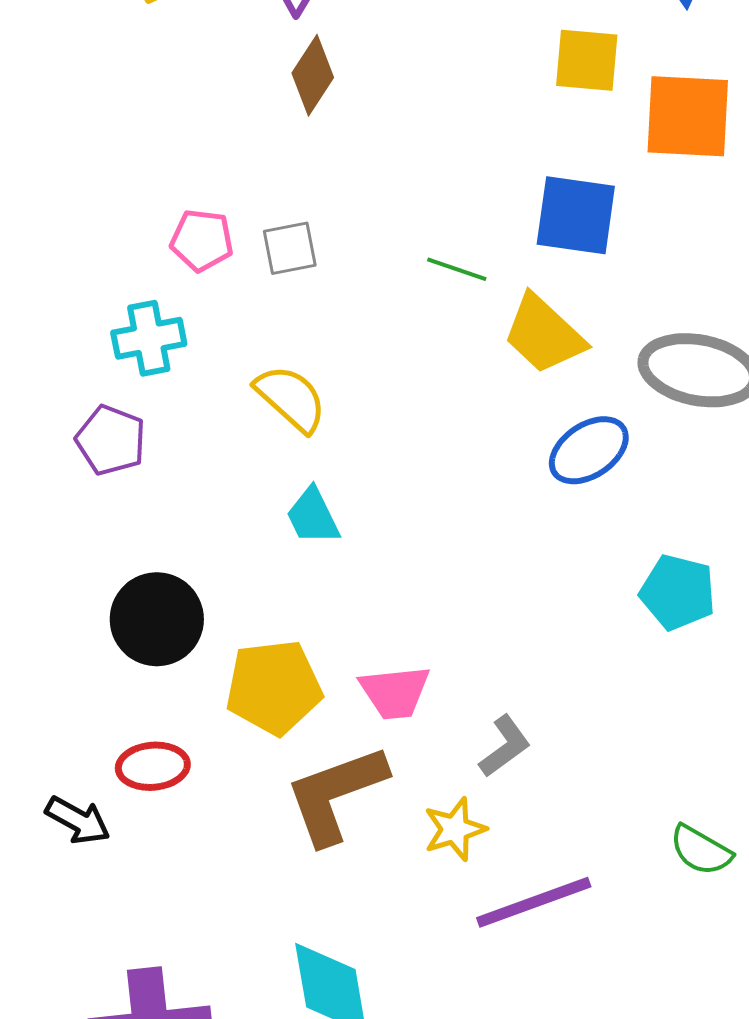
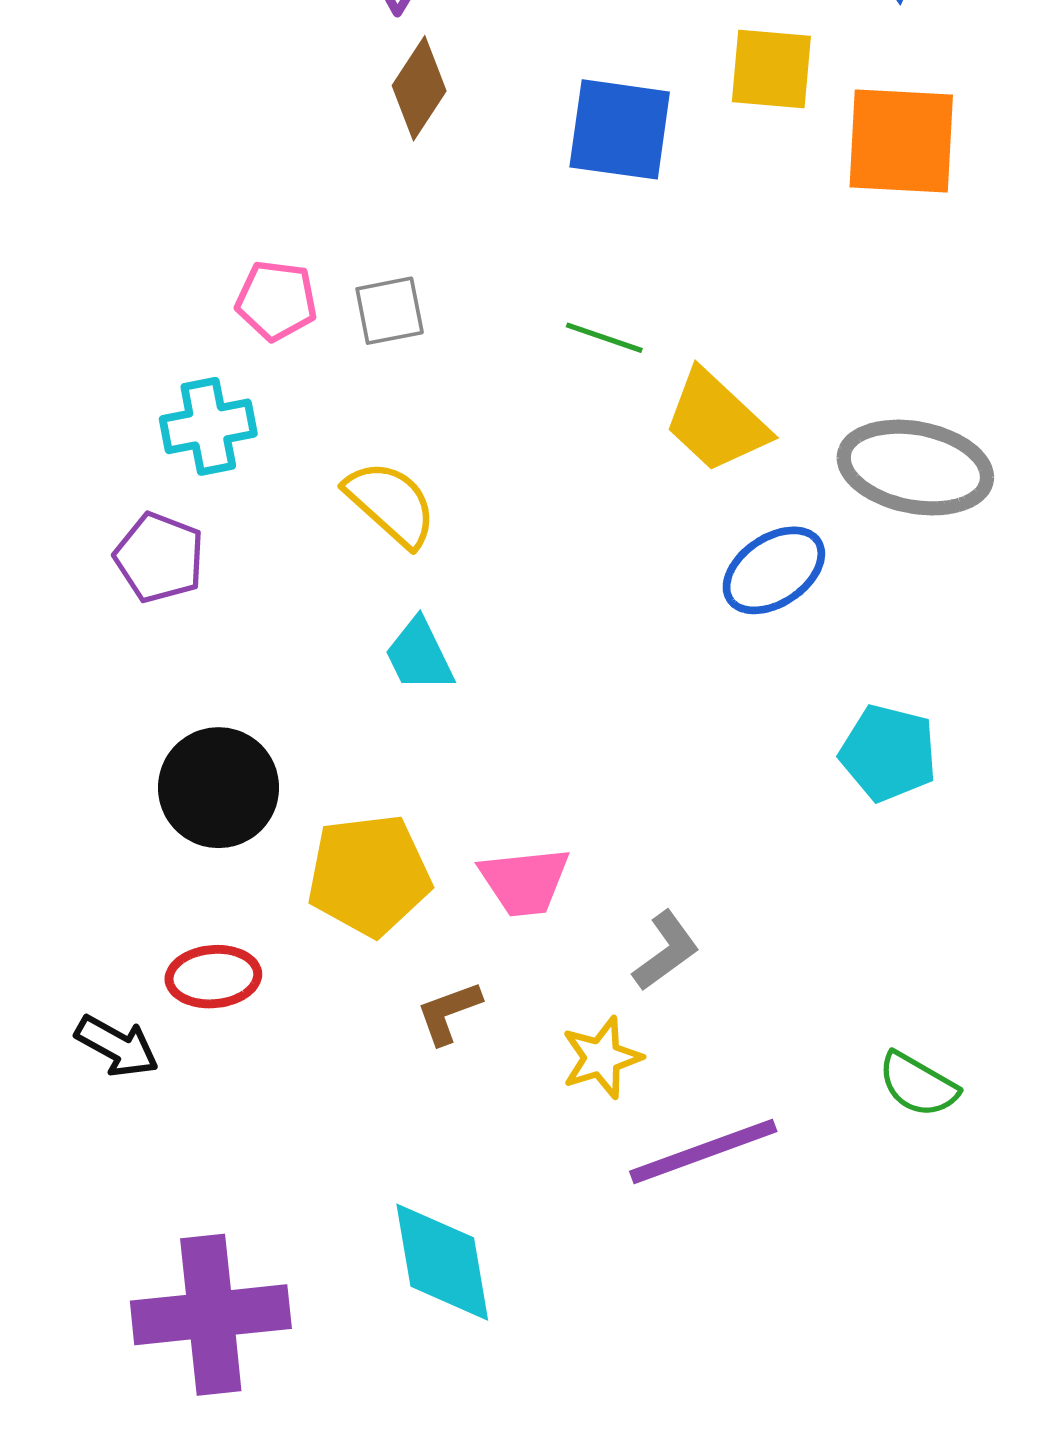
blue square: (576, 215) -> (620, 129), moved
brown L-shape: (336, 794) -> (449, 1013), size x0.5

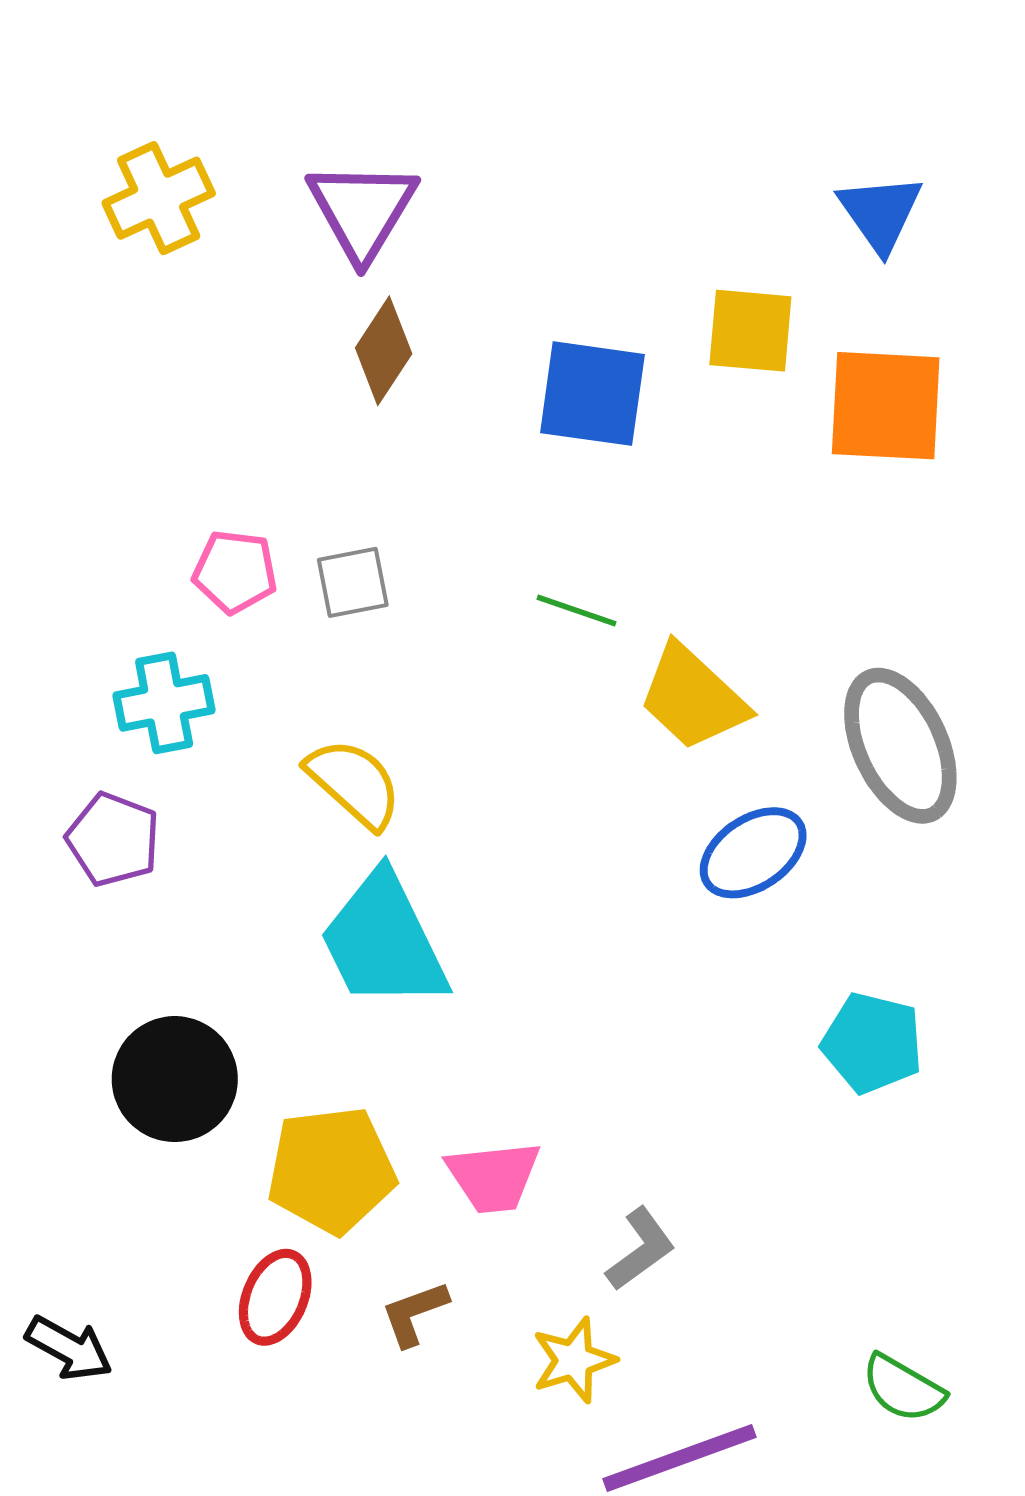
gray ellipse: (915, 468) -> (900, 746), turned 54
cyan trapezoid: (419, 655) -> (384, 941), size x1.8
red ellipse: (213, 977) -> (275, 1297), moved, turned -62

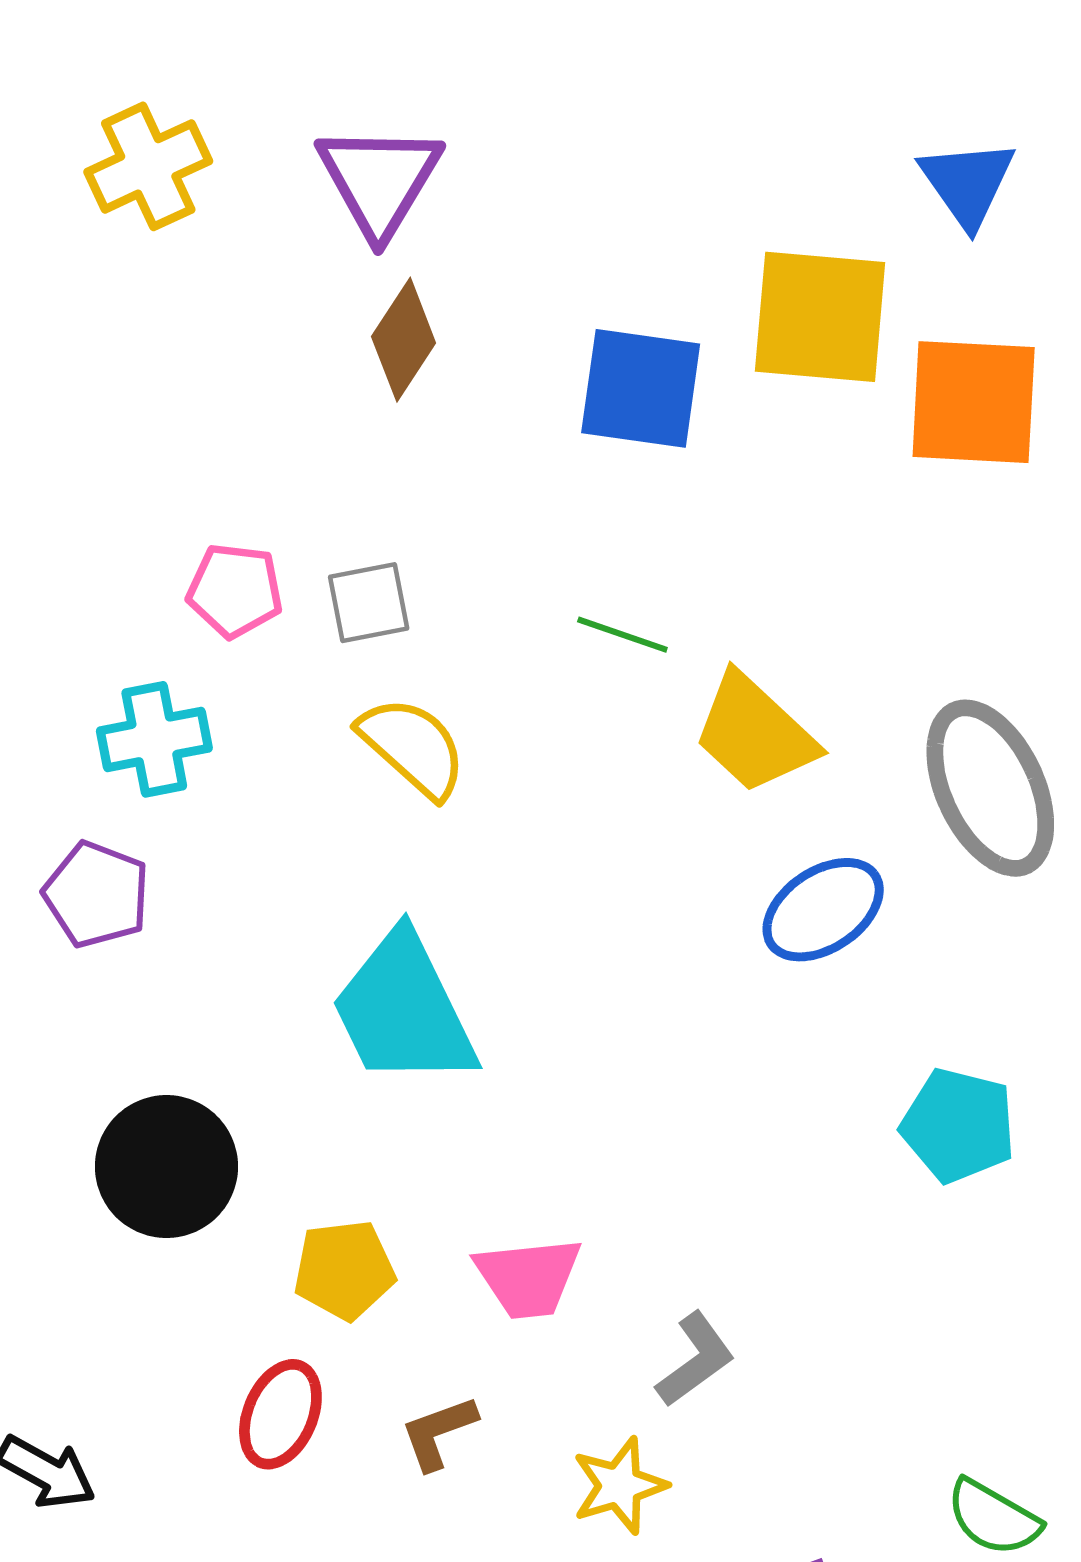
yellow square: (750, 331) -> (820, 317), size x1.4
yellow semicircle: (354, 783) -> (413, 747), moved
yellow pentagon: (331, 1170) -> (344, 1270), size x0.7

